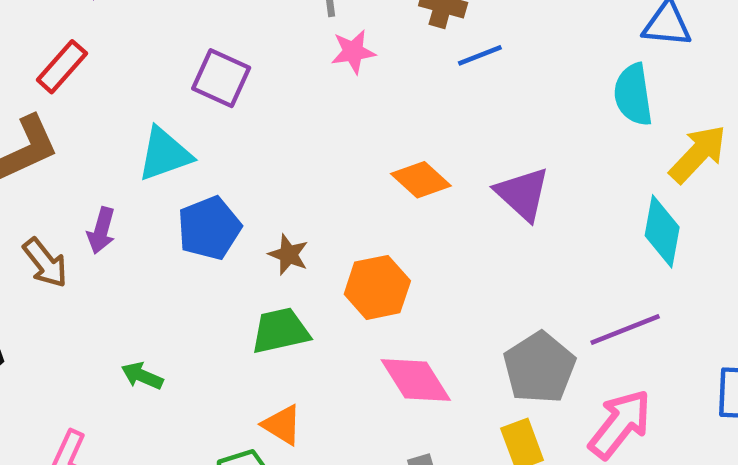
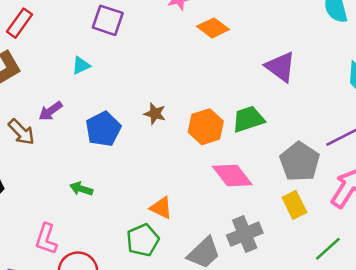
cyan triangle: (165, 154) -> (81, 65), size x0.6
orange diamond: (421, 180) -> (213, 28), moved
blue pentagon: (209, 228) -> (103, 129), moved
purple arrow: (101, 231) -> (50, 111), turned 45
green trapezoid: (280, 331) -> (248, 119), moved

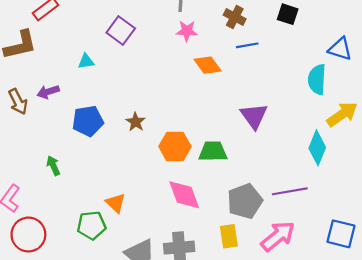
green arrow: (81, 189) -> (53, 166), turned 30

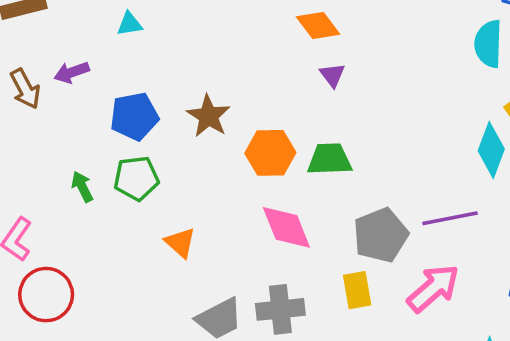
purple triangle: (254, 116) -> (332, 75), moved, size x0.6
brown star: (136, 122) -> (208, 116), size x1.4
green pentagon: (91, 225) -> (136, 178), moved

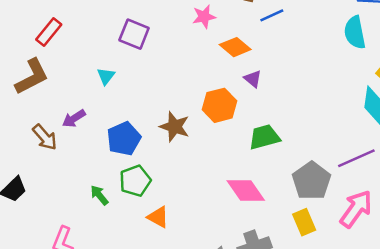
cyan triangle: (130, 24) -> (106, 76), turned -30
orange hexagon: (270, 153) -> (220, 105), moved
orange triangle: (180, 243) -> (158, 217), moved

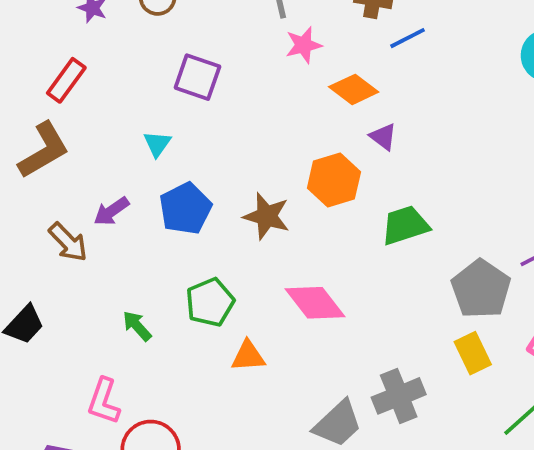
blue pentagon: (124, 139) -> (185, 208), moved
pink diamond: (246, 190) -> (315, 303), moved
green arrow: (99, 195) -> (137, 326), moved
orange triangle: (158, 217) -> (248, 356), turned -30

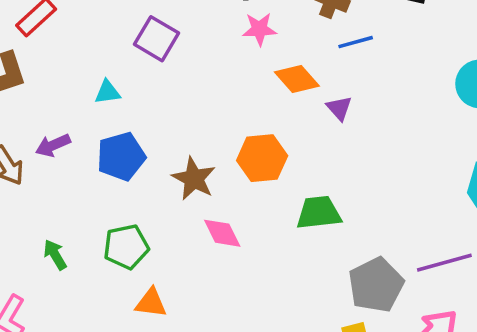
purple triangle: (383, 137) -> (339, 108), moved
cyan triangle: (157, 144) -> (107, 92), turned 36
pink diamond: (315, 303) -> (222, 233), moved, size x0.7

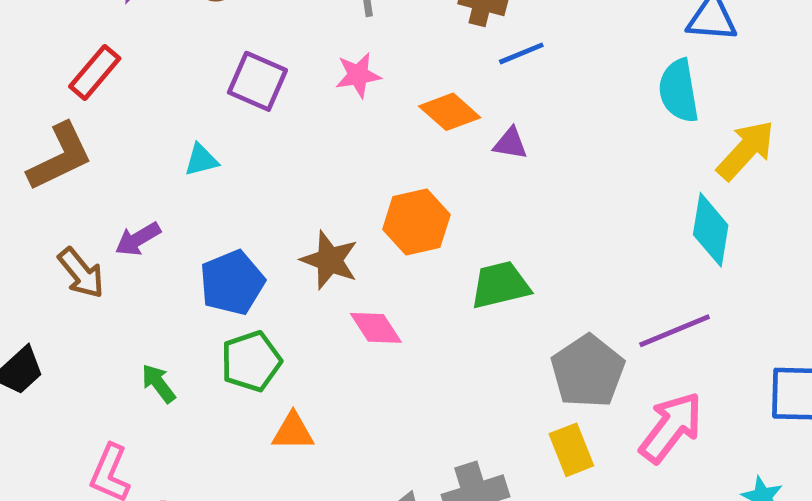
pink star: (259, 29) -> (358, 75), moved
purple triangle: (339, 108) -> (510, 143), turned -32
blue pentagon: (121, 156) -> (232, 283), moved

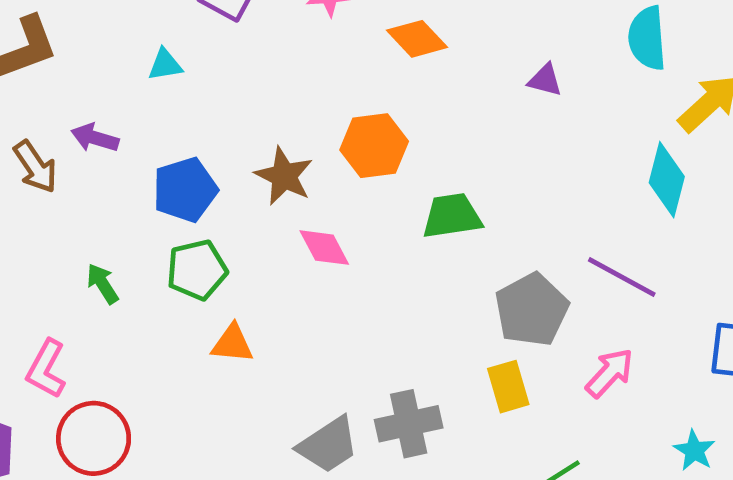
purple triangle: (510, 143) -> (545, 80), moved
purple arrow: (138, 239) -> (95, 138), turned 42
purple line: (675, 331) -> (622, 277), turned 46
pink arrow: (671, 427) -> (610, 373), size x0.7

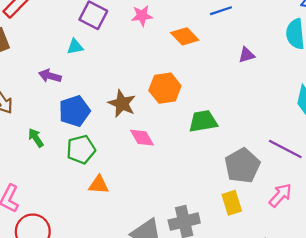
cyan triangle: (165, 65) -> (75, 47), moved
purple triangle: (545, 80) -> (247, 55), turned -30
purple arrow: (95, 138) -> (50, 76), moved
green arrow: (103, 284) -> (36, 138), moved

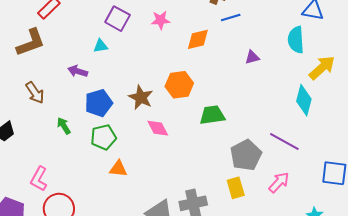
orange diamond: (185, 36) -> (198, 39), turned -60

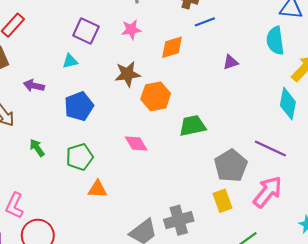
purple arrow: (78, 71) -> (34, 86), moved
brown star: (141, 97) -> (127, 74), moved, turned -30
blue pentagon: (99, 103) -> (79, 106), moved
pink arrow: (279, 182) -> (268, 192), size x1.4

